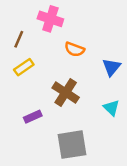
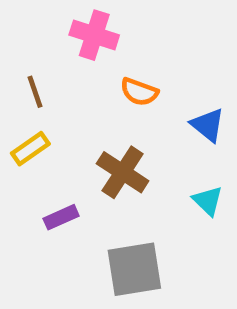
brown line: (19, 39) -> (35, 92), moved, turned -42
yellow rectangle: (24, 67) -> (30, 149), moved
blue triangle: (111, 67) -> (208, 125), turned -30

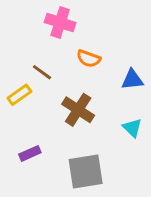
brown line: (35, 92) -> (42, 72), moved, turned -35
blue triangle: (208, 125) -> (132, 80), turned -45
purple rectangle: (61, 217) -> (30, 153), moved

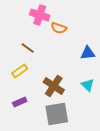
orange semicircle: (89, 59) -> (59, 28), moved
yellow rectangle: (19, 95) -> (20, 71), moved
brown cross: (78, 110) -> (54, 86), moved

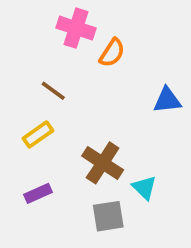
orange semicircle: (59, 28) -> (112, 53), turned -77
cyan triangle: (88, 85) -> (144, 188), moved
gray square: (57, 114) -> (108, 216), size x0.7

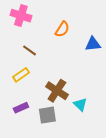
pink cross: (76, 28) -> (21, 16), moved
blue triangle: (167, 100) -> (93, 44), moved
gray square: (108, 216) -> (47, 115), moved

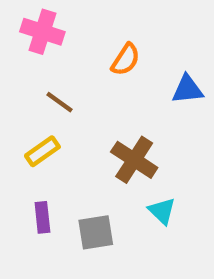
brown cross: (57, 91) -> (134, 160), moved
purple rectangle: (21, 108) -> (42, 217), turned -72

